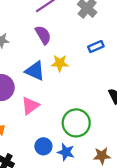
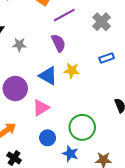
blue circle: (43, 146) -> (48, 138), moved

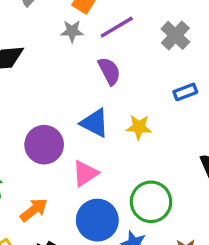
gray star: (19, 45) -> (72, 31), moved
yellow star: (72, 71) -> (139, 127), moved
blue circle: (48, 138) -> (97, 220), size x1.6

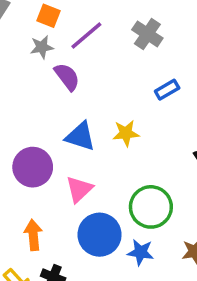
purple semicircle: (109, 71) -> (67, 77), moved
orange arrow: (34, 210) -> (33, 235), turned -48

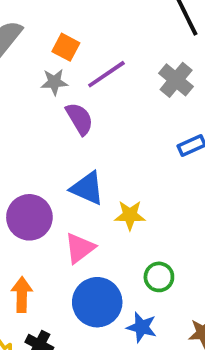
yellow star: (126, 133) -> (130, 215), moved
green circle: (151, 207) -> (159, 277), size x0.6

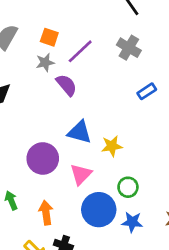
green circle: (159, 277) -> (128, 187), moved

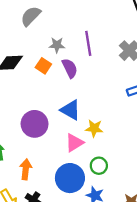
orange square: (49, 37) -> (43, 66), moved
purple line: (80, 51) -> (88, 43), turned -70
pink triangle: (81, 174) -> (74, 143), moved

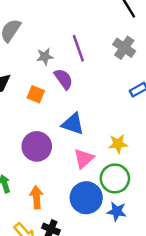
orange square: (43, 66) -> (36, 94), moved
yellow star: (94, 128) -> (118, 144), moved
green circle: (99, 166) -> (115, 178), size x1.5

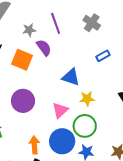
orange square: (36, 94) -> (22, 60), size x1.5
blue triangle: (73, 124) -> (71, 77), moved
orange arrow: (36, 197) -> (34, 145), moved

